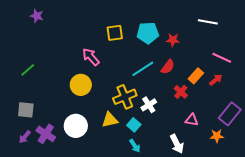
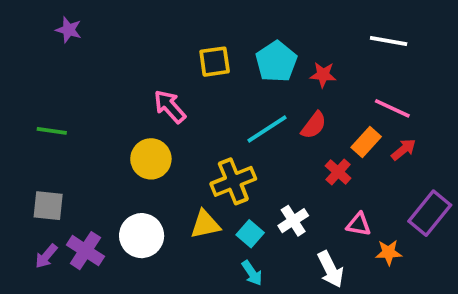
cyan pentagon: (148, 33) -> (276, 62), turned -30
pink line: (222, 58) -> (392, 108), moved
green line: (28, 70) -> (52, 131), turned 49
white cross: (149, 105) -> (293, 221), moved
orange star: (217, 136) -> (389, 252), moved

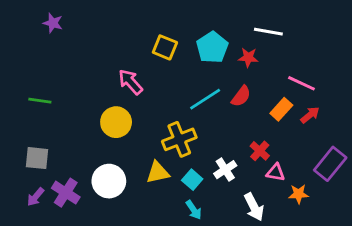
white line: (389, 41) -> (268, 32), moved
yellow square: (215, 62) -> (165, 47), turned 30
red cross: (338, 172) -> (260, 151), moved

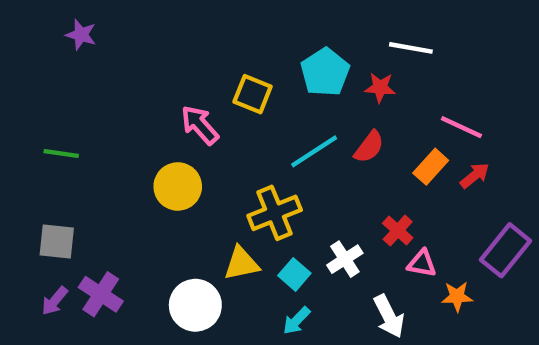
yellow square: (165, 47) -> (253, 94), moved
white circle: (109, 181) -> (195, 305), moved
cyan arrow: (194, 210) -> (297, 321), turned 78

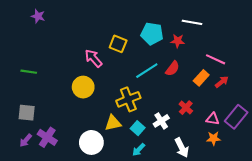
cyan pentagon: (325, 72) -> (152, 34), turned -30
pink triangle: (422, 263) -> (213, 119), moved

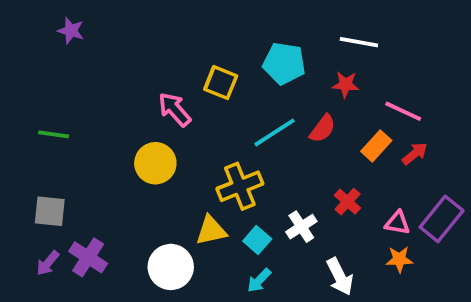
red star: (178, 41) -> (346, 84), moved

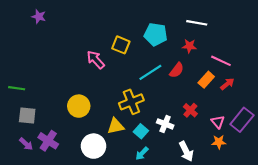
green line: (54, 134) -> (17, 88), moved
yellow circle: (155, 163) -> (79, 106), moved
pink triangle: (397, 223) -> (218, 122), turned 40
white cross: (301, 227) -> (165, 124), turned -35
purple arrow: (48, 263) -> (26, 144), turned -88

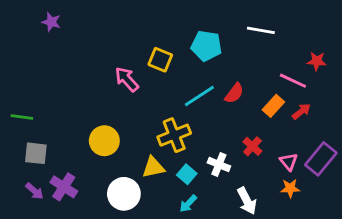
red star: (189, 46) -> (317, 61), moved

